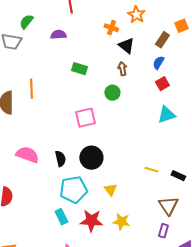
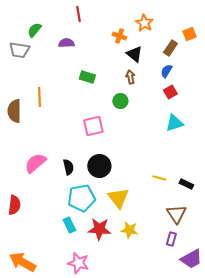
pink semicircle: (27, 155) -> (35, 163), turned -60
yellow triangle: (110, 190) -> (118, 198), size x1.6

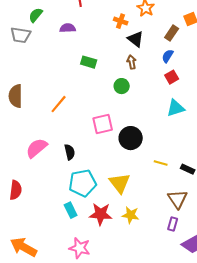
orange line: (39, 97) -> (59, 104), moved, turned 42
pink square: (93, 126) -> (103, 124), moved
black circle: (99, 166) -> (131, 138), moved

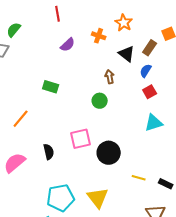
purple semicircle: (68, 28) -> (68, 45), moved, turned 140
black triangle: (136, 39) -> (127, 54), moved
green rectangle: (89, 62) -> (51, 87), moved
orange line: (59, 104) -> (21, 119), moved
black semicircle: (70, 152) -> (49, 152), moved

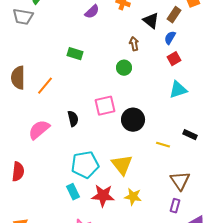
black rectangle: (166, 184) -> (190, 135), moved

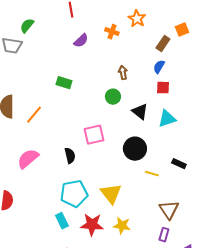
black triangle: (151, 21) -> (140, 112), moved
red square: (174, 59) -> (163, 88), turned 32
black semicircle: (73, 119) -> (70, 156), moved
black circle: (133, 120) -> (135, 149), moved

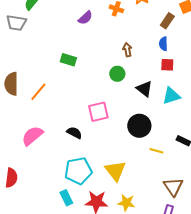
blue semicircle: (159, 67) -> (163, 44), turned -32
black semicircle: (70, 156) -> (74, 133), turned -49

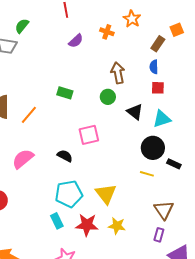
brown arrow: (127, 50) -> (118, 73), size x1.5
green rectangle: (68, 60) -> (65, 93), moved
black circle: (139, 126) -> (153, 148), moved

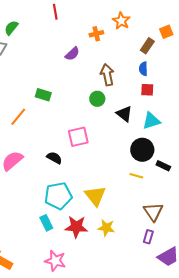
orange cross: (107, 32) -> (96, 34), turned -32
purple semicircle: (76, 41) -> (72, 54), moved
green rectangle: (65, 93) -> (43, 95), moved

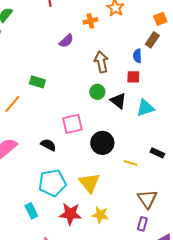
brown rectangle: (147, 46) -> (152, 40), moved
red square: (147, 90) -> (133, 77), moved
green circle: (97, 99) -> (97, 92), moved
black circle: (142, 150) -> (102, 143), moved
cyan rectangle: (46, 223) -> (31, 211), moved

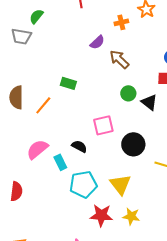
brown arrow: (101, 62) -> (119, 59), moved, turned -35
cyan rectangle: (31, 211) -> (60, 162), moved

